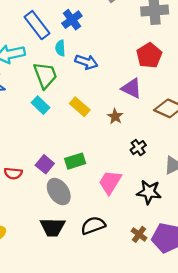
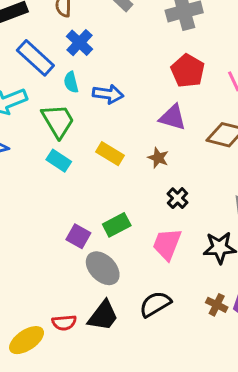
black cross: (138, 148) -> (178, 198), moved
red semicircle: (13, 173) -> (64, 323), moved
black trapezoid: (53, 227) -> (103, 316), turned -44

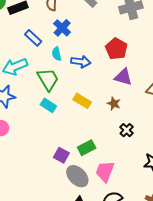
blue rectangle: (35, 58) -> (33, 38), size x0.7
red pentagon: (188, 71) -> (116, 49), moved
pink trapezoid: (167, 244) -> (105, 171), moved

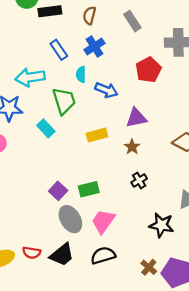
red pentagon: (116, 49) -> (148, 70), moved
purple triangle: (123, 77) -> (136, 118), moved, turned -42
yellow rectangle: (82, 101) -> (97, 135), turned -60
cyan rectangle: (48, 105) -> (46, 128), moved

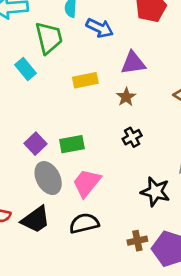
brown cross: (149, 267) -> (137, 241), turned 35

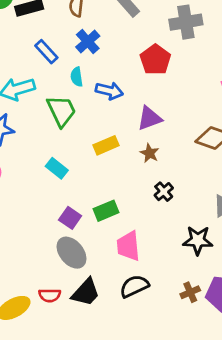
cyan rectangle: (25, 69) -> (57, 168), moved
gray ellipse: (48, 178) -> (72, 253), moved
pink trapezoid: (87, 183) -> (128, 246), turned -32

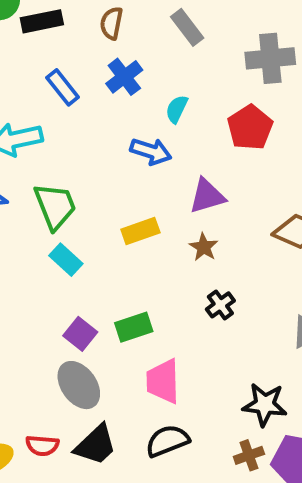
red pentagon: (155, 60) -> (250, 127), moved
cyan semicircle: (77, 77) -> (177, 109), moved, turned 30
green trapezoid: (61, 111) -> (55, 206), moved
black star: (198, 240) -> (265, 405), moved

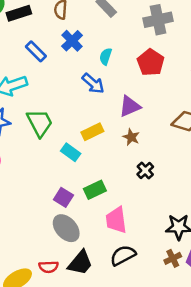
blue arrow: (151, 151) -> (93, 83), turned 30
cyan rectangle: (66, 260) -> (71, 152), moved

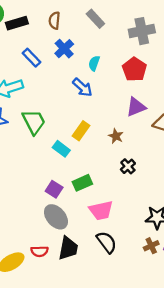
purple triangle: (130, 106) -> (136, 107), moved
yellow rectangle: (92, 132) -> (81, 131), turned -30
pink trapezoid: (116, 220) -> (101, 210), turned -95
black semicircle: (123, 255) -> (107, 242), turned 80
black trapezoid: (80, 263) -> (68, 248), turned -30

